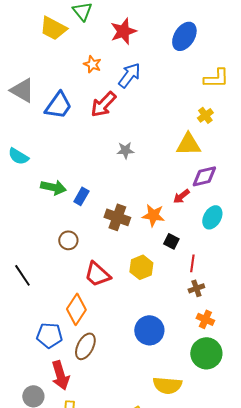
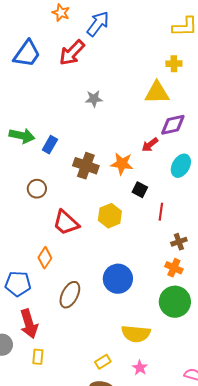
yellow cross: (205, 115) -> (174, 64), turned 35
brown cross: (196, 288) -> (179, 242), moved
orange diamond: (76, 309) -> (45, 258), size x0.7
brown ellipse: (85, 346) -> (70, 295), moved

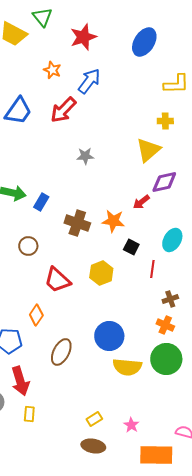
yellow triangle: (157, 93) -> (148, 150), turned -40
cyan ellipse: (181, 166) -> (172, 240), moved
yellow semicircle: (136, 334) -> (127, 367), moved

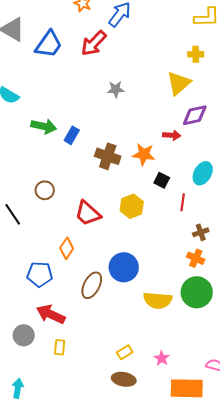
red arrow: (141, 202) -> (172, 135), turned -138
brown circle: (28, 246) -> (45, 190), moved
blue circle: (109, 336) -> (124, 267), moved
red arrow: (20, 381) -> (51, 314), turned 132

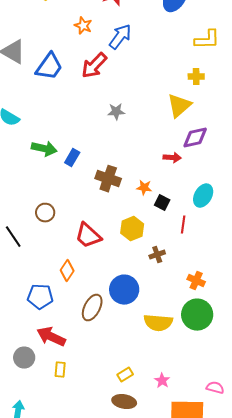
orange star: (144, 154) -> (144, 188), moved, size x0.7
brown cross: (201, 232) -> (157, 255), moved

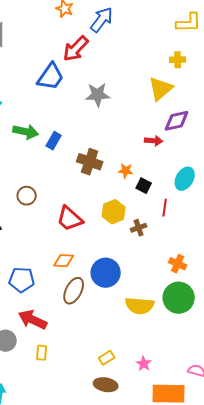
blue trapezoid: (49, 67) -> (51, 77), moved
gray star: (116, 112) -> (98, 95), size x1.4
brown cross: (157, 255) -> (139, 228), moved
orange diamond: (67, 271) -> (64, 261), moved, turned 60

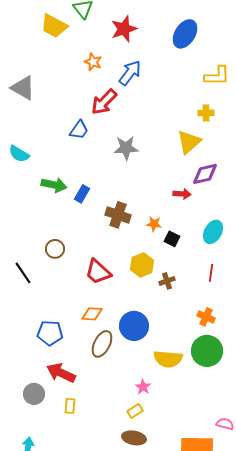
blue trapezoid: (51, 77) -> (79, 130), size x0.7
red line: (165, 208) -> (211, 273), moved
pink star: (144, 364) -> (143, 387), moved

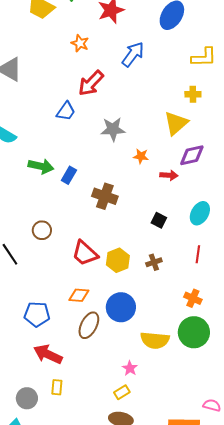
blue arrow: (130, 73) -> (133, 54), moved
orange star: (154, 224) -> (141, 156), moved
yellow hexagon: (142, 265) -> (118, 260), moved
gray circle: (34, 394) -> (27, 398), moved

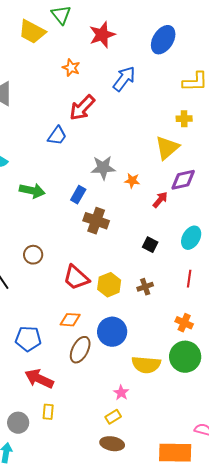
gray star: (113, 129) -> (103, 168), moved
blue rectangle: (69, 175) -> (78, 195), moved
red arrow: (169, 175) -> (160, 200), turned -54

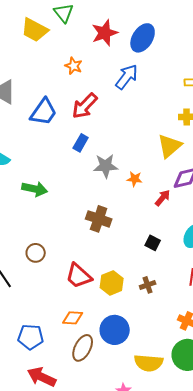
blue ellipse: (163, 40) -> (143, 38), moved
blue trapezoid: (57, 136) -> (44, 112), moved, size x1.4
blue rectangle: (78, 195) -> (81, 143), moved

